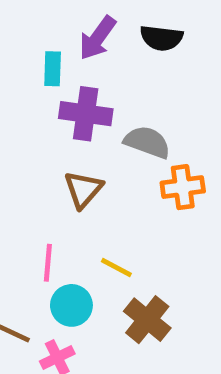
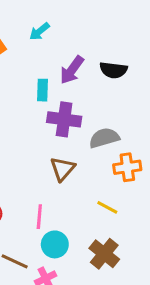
gray semicircle: (147, 142) -> (104, 138), turned -36
yellow line: (116, 268) -> (107, 207), moved

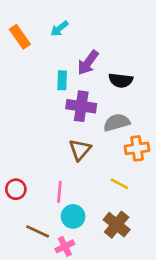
black semicircle: (113, 70) -> (121, 80), moved

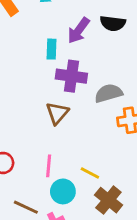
black semicircle: (121, 80) -> (113, 23), moved
brown triangle: (80, 150) -> (57, 113), moved
yellow line: (119, 184) -> (90, 173), moved

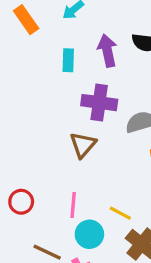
purple arrow: (79, 30) -> (107, 51), turned 132
cyan rectangle: (52, 49) -> (68, 60), moved

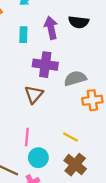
yellow line: (120, 213) -> (71, 137), moved

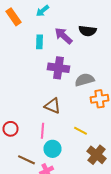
purple arrow: (51, 28) -> (64, 36), turned -36
brown triangle: (34, 94) -> (52, 106), moved, turned -48
brown cross: (75, 165) -> (96, 155), moved

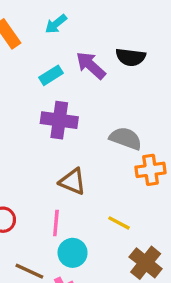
cyan rectangle: (40, 42) -> (51, 75), turned 56
purple cross: (58, 68) -> (59, 120), moved
gray semicircle: (84, 80) -> (126, 138), turned 36

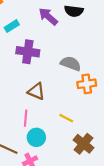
cyan rectangle: (51, 75) -> (12, 26), moved

